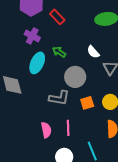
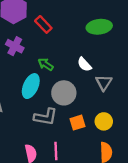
cyan ellipse: (37, 63) -> (31, 86), moved

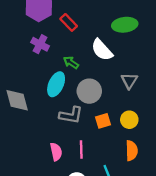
white semicircle: (84, 64) -> (102, 50), moved, size x1.5

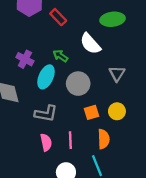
purple cross: (40, 44) -> (25, 59), moved
gray L-shape: (71, 115) -> (46, 114), moved
orange semicircle: (132, 151) -> (104, 139), moved

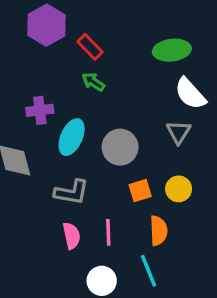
white semicircle: (90, 44) -> (190, 94), moved
green arrow: (60, 56) -> (93, 82), moved
purple cross: (25, 59) -> (40, 110), turned -35

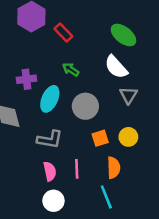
green ellipse: (172, 50) -> (123, 35), turned 45
green arrow: (93, 82) -> (71, 69), moved
white semicircle: (190, 94) -> (116, 67), moved
white circle: (102, 281) -> (53, 201), moved

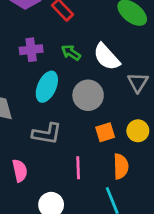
white semicircle: (116, 67) -> (107, 57), moved
purple cross: (26, 79) -> (31, 50), moved
pink semicircle: (50, 171) -> (20, 171), moved

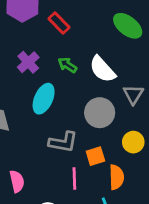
purple cross: (31, 50) -> (28, 62), turned -35
gray circle: (88, 95) -> (100, 113), moved
orange square: (105, 132) -> (95, 156), moved
gray L-shape: (47, 134) -> (63, 142), moved

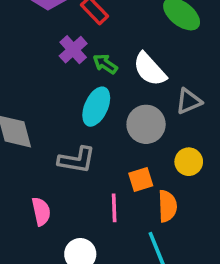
purple cross: (28, 62) -> (73, 50), moved
gray triangle: (133, 94) -> (189, 101), turned 35
cyan ellipse: (44, 99) -> (96, 107), moved
gray L-shape: (63, 142) -> (77, 160), moved

